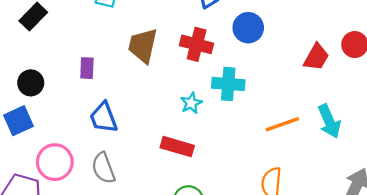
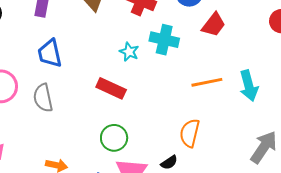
red trapezoid: (316, 57) -> (214, 25), moved
cyan star: (191, 103) -> (129, 52), turned -30

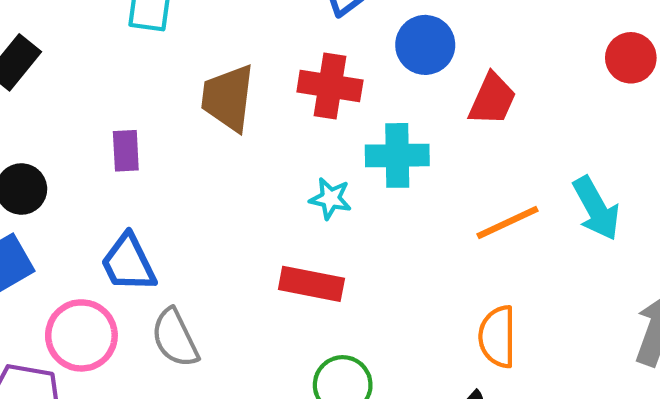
blue trapezoid: (50, 53) -> (128, 263), moved

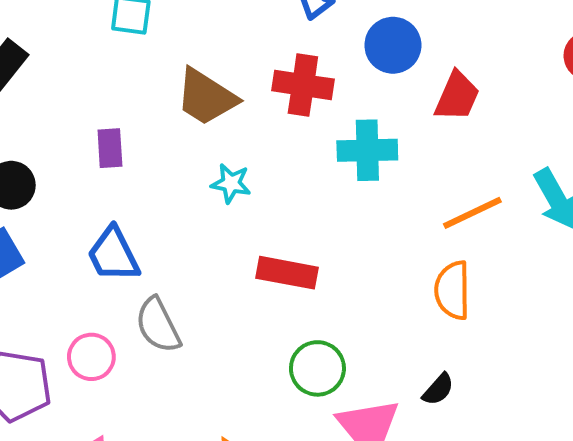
brown trapezoid: (228, 98) -> (206, 97), turned -64
cyan star: (330, 199) -> (231, 183), moved
pink circle: (81, 335) -> (91, 357), moved, size x0.7
orange semicircle: (497, 337) -> (452, 290), moved

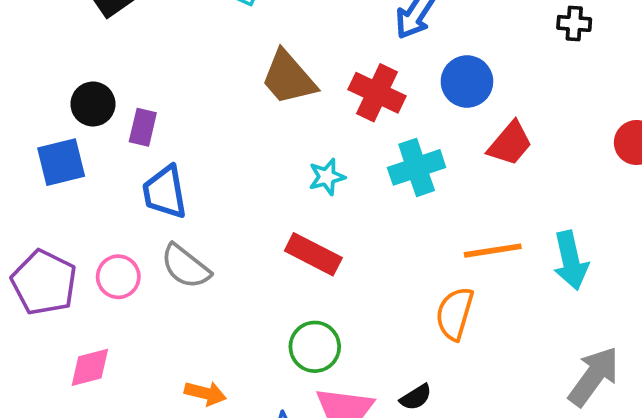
purple rectangle: (110, 148) -> (143, 127), moved
cyan cross: (367, 150) -> (417, 167), turned -34
cyan star: (231, 183) -> (327, 177), moved, turned 30
gray semicircle: (158, 325) -> (185, 266), turned -42

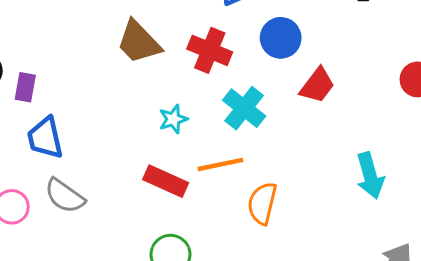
cyan cross: (417, 167) -> (244, 108), turned -30
orange line: (493, 251) -> (220, 164), moved
orange semicircle: (455, 314) -> (262, 203), moved

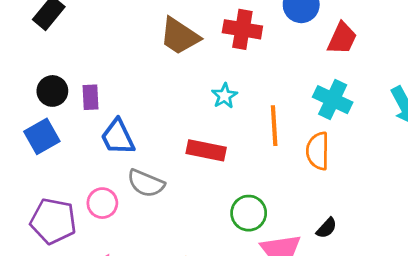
cyan cross: (244, 108) -> (333, 100), moved
orange line: (220, 164) -> (274, 126), turned -69
red rectangle: (166, 181) -> (206, 150), moved

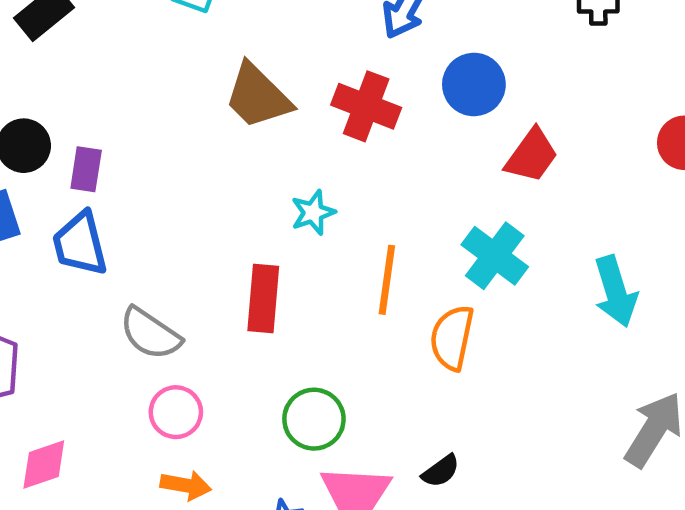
blue trapezoid: (118, 137) -> (80, 244), moved
red rectangle: (206, 150) -> (263, 299), turned 72
pink circle: (102, 203) -> (176, 412), moved

